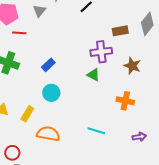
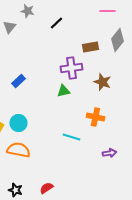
green triangle: (93, 75) -> (63, 91), turned -40
cyan circle: (51, 93) -> (18, 123), moved
cyan line: (96, 131) -> (71, 137), moved

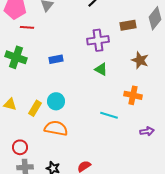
purple cross: (71, 68) -> (98, 40), moved
blue rectangle: (18, 81) -> (56, 59), turned 32
green triangle: (63, 91) -> (101, 69), turned 40

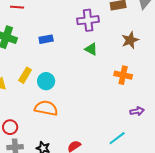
brown star: (140, 60) -> (130, 40), turned 30
yellow rectangle: (35, 108) -> (25, 75), moved
cyan line: (109, 115) -> (117, 138), moved, turned -54

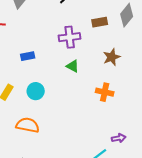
cyan circle: (46, 81) -> (36, 91), moved
purple arrow: (137, 111) -> (119, 138), moved

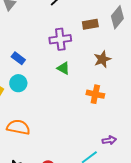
blue rectangle: (28, 56) -> (18, 58), turned 48
cyan circle: (36, 91) -> (18, 83), moved

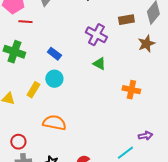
purple cross: (60, 39) -> (96, 35), turned 35
brown star: (102, 59) -> (146, 44), moved

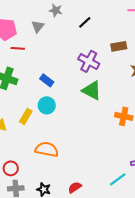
green triangle: (99, 64) -> (92, 90), size x1.5

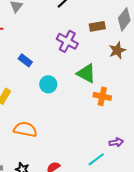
green triangle: (92, 90) -> (86, 73), moved
cyan circle: (47, 105) -> (48, 84), moved

